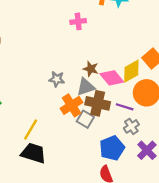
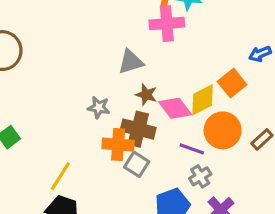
pink cross: (78, 21) -> (167, 24), moved, size x1.5
gray triangle: (86, 87) -> (131, 62), moved
brown cross: (98, 103) -> (138, 129), moved
orange cross: (71, 105) -> (118, 145), turned 35

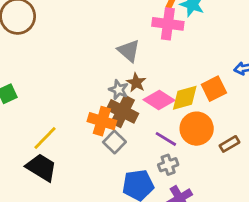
gray triangle: (131, 62) -> (129, 51), turned 45
gray star: (99, 107) -> (119, 90), moved
pink diamond: (175, 108) -> (159, 100), turned -32

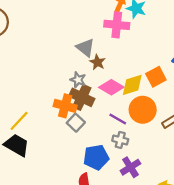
brown star: (136, 83) -> (97, 62), moved
gray cross: (168, 165) -> (120, 140), turned 35

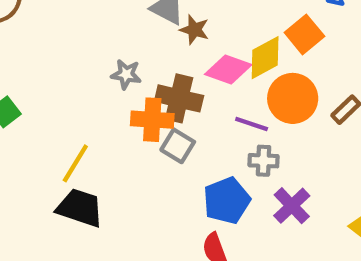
gray star: (78, 80) -> (126, 74), moved

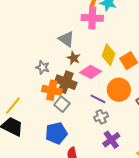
brown star: (194, 30) -> (74, 58), moved
yellow diamond: (265, 58) -> (109, 55), moved, turned -50
gray cross: (264, 161) -> (101, 117), turned -32
blue pentagon: (227, 201) -> (56, 133), moved

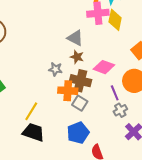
yellow diamond: (109, 55) -> (115, 20), moved
brown star: (74, 58) -> (77, 57), moved
purple line: (98, 99) -> (115, 93), turned 49

